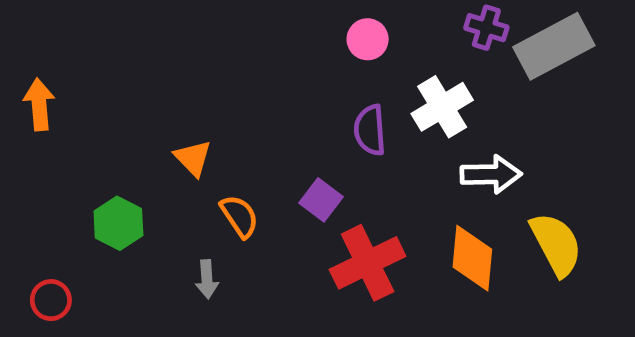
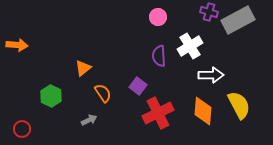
orange arrow: (39, 104) -> (17, 45), turned 100
orange triangle: (193, 158) -> (83, 68), turned 36
gray arrow: (207, 279) -> (89, 120), turned -112

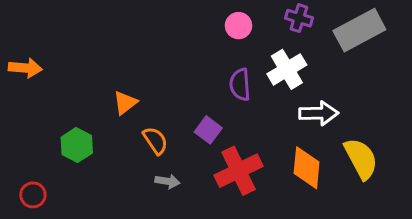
purple cross: (209, 12) -> (299, 18), moved
gray arrow: (89, 120) -> (167, 181), moved, turned 35

